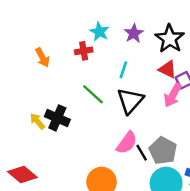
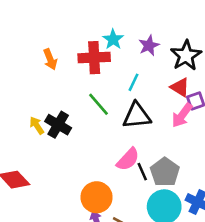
red cross: (84, 51) -> (94, 58), size x1.6
black triangle: (130, 101) -> (137, 116), turned 36

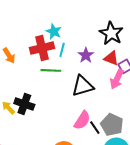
purple star: (149, 45) -> (86, 55), moved
cyan line: (134, 82) -> (62, 50), moved
green line: (98, 104) -> (51, 70), moved, turned -36

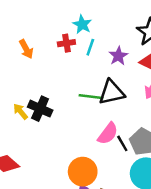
red cross: (42, 48) -> (66, 43), size x0.6
green line: (51, 70) -> (91, 97), moved

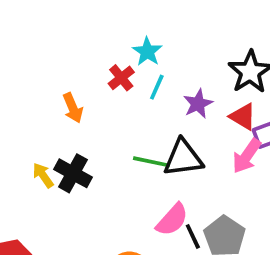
red cross: (66, 43) -> (121, 78), turned -35
orange arrow: (26, 49) -> (73, 108), moved

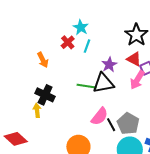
purple star: (198, 104) -> (109, 65), moved
yellow arrow: (43, 175) -> (37, 110), moved, turned 32

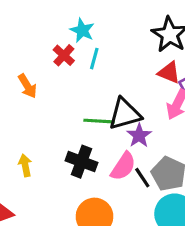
purple star: (109, 65) -> (139, 135), moved
black cross: (45, 95) -> (81, 162), moved

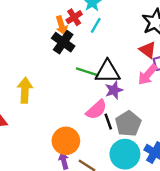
orange arrow: (27, 86) -> (61, 25), moved
black cross: (81, 162) -> (63, 42), moved
yellow arrow: (25, 165) -> (25, 90), size x1.5

